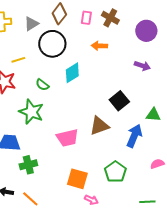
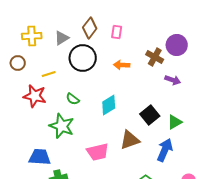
brown cross: (110, 18) -> (155, 57), moved
orange arrow: (99, 46) -> (122, 65), moved
cyan diamond: (72, 73) -> (109, 105), moved
green triangle: (153, 115) -> (175, 122), moved, turned -35

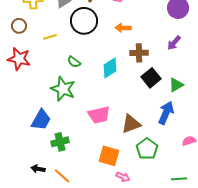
brown cross: (155, 57) -> (139, 53), moved, turned -30
purple arrow: (173, 80) -> (174, 43), turned 112
red star: (35, 96) -> (19, 59), moved
brown triangle: (130, 140) -> (131, 124), moved
blue trapezoid: (40, 157) -> (41, 120), turned 115

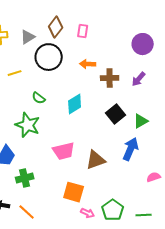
brown cross: (139, 53) -> (110, 78), moved
green pentagon: (147, 149) -> (113, 210), moved

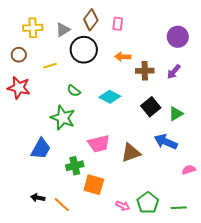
cyan diamond: (75, 104) -> (110, 97), turned 60
blue arrow: (131, 149) -> (166, 142), turned -90
green cross: (25, 178) -> (75, 166), moved
orange square: (74, 192) -> (94, 185), moved

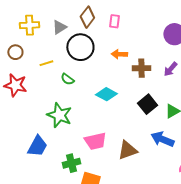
green semicircle: (74, 91) -> (67, 79), moved

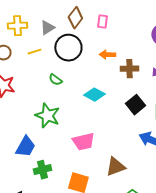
yellow line: (46, 63) -> (34, 52), moved
brown triangle: (127, 150) -> (115, 167), moved
green cross: (71, 163) -> (42, 170), moved

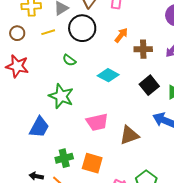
orange arrow: (107, 55) -> (121, 35), turned 126
brown triangle: (115, 167) -> (129, 135), moved
green cross: (42, 170) -> (64, 158), moved

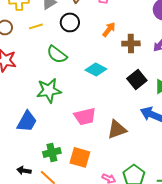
black circle: (82, 28) -> (70, 22), size x0.7
green semicircle: (69, 60) -> (57, 54), size x1.5
green star: (61, 96) -> (49, 90), turned -30

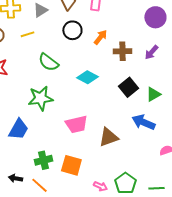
black circle: (70, 22) -> (72, 30), moved

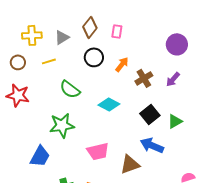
brown cross: (122, 51) -> (144, 78), turned -30
blue arrow: (143, 122) -> (152, 145), moved

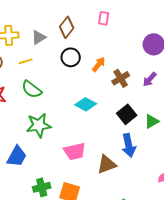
pink rectangle: (117, 31) -> (104, 18), moved
green semicircle: (70, 89) -> (32, 89), moved
blue arrow: (152, 145) -> (129, 145), turned -125

